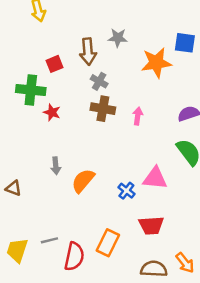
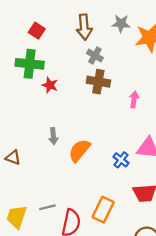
gray star: (118, 38) -> (121, 24), moved
red square: (54, 64) -> (37, 31), moved, turned -35
pink arrow: (138, 116) -> (134, 99), moved

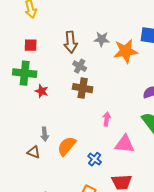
red square: (37, 31) -> (31, 45), turned -32
pink arrow: (134, 99) -> (107, 119), moved
brown triangle: (13, 158) -> (34, 152), moved
blue cross: (121, 160) -> (95, 159), moved

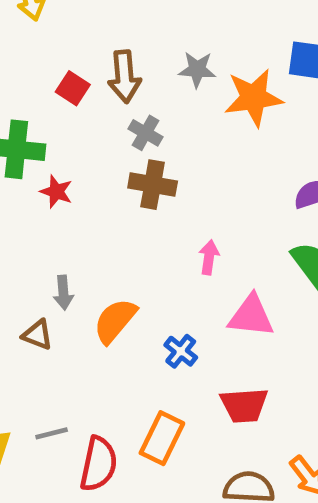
red square: (31, 45) -> (73, 88), moved, turned 32

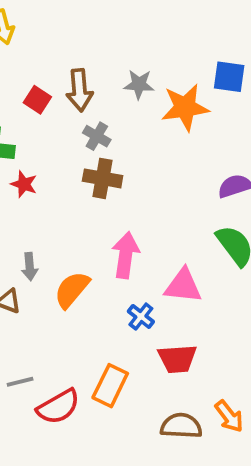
pink arrow: (209, 257) -> (126, 255), moved, size x1.6
blue cross: (181, 351) -> (141, 317), moved
red semicircle: (99, 464) -> (58, 407), turned 48

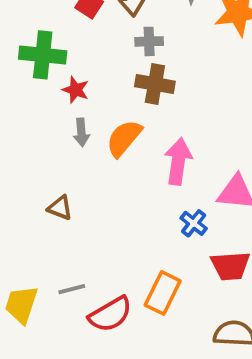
gray cross: (97, 136) -> (149, 41), turned -32
gray arrow: (30, 267) -> (81, 132), moved
orange semicircle: (72, 290) -> (124, 138), moved

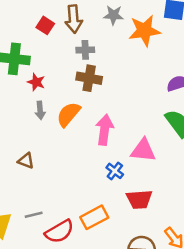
orange rectangle: (163, 293) -> (94, 217), turned 36

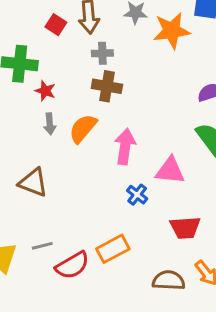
brown triangle: (26, 161) -> (33, 183), size x1.5
red trapezoid: (139, 199) -> (185, 228), moved

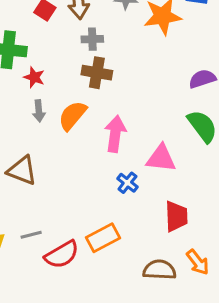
red trapezoid: (185, 228) -> (176, 216), turned -88

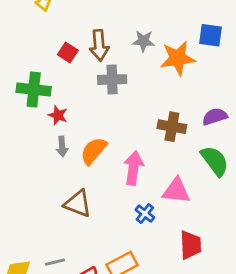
gray cross: (92, 39) -> (112, 80), size x1.4
brown cross: (97, 73) -> (172, 127), moved
brown triangle: (22, 170) -> (78, 204), moved

